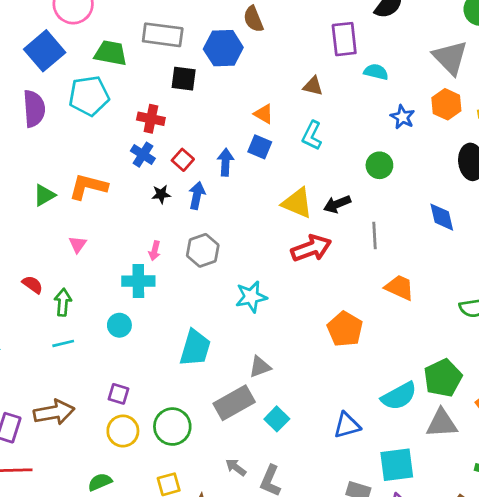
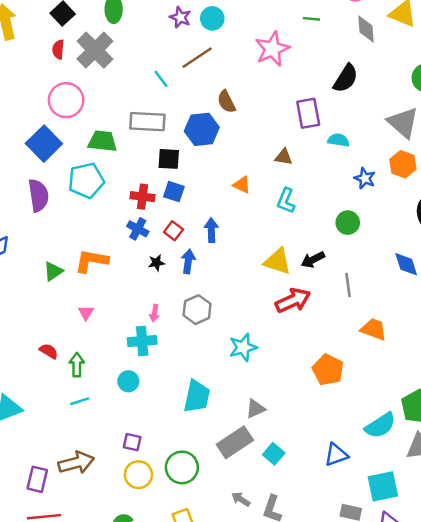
blue square: (260, 147) -> (174, 192), moved

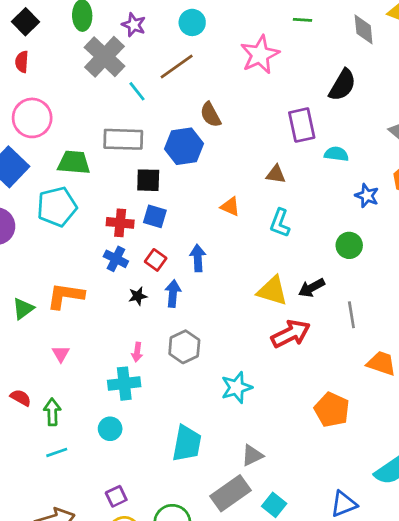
purple star: (180, 17) -> (134, 25), moved
gray cross: (95, 50) -> (105, 57), moved
purple square: (132, 442) -> (116, 496), turned -36

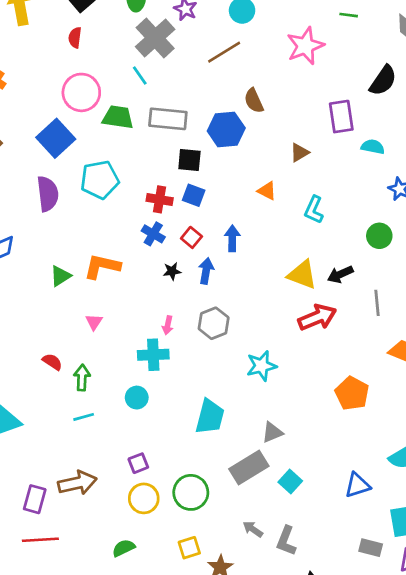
cyan line: (137, 91) -> (140, 75), moved
green trapezoid: (74, 162) -> (118, 117), moved
brown triangle: (276, 174) -> (299, 153), moved, turned -42

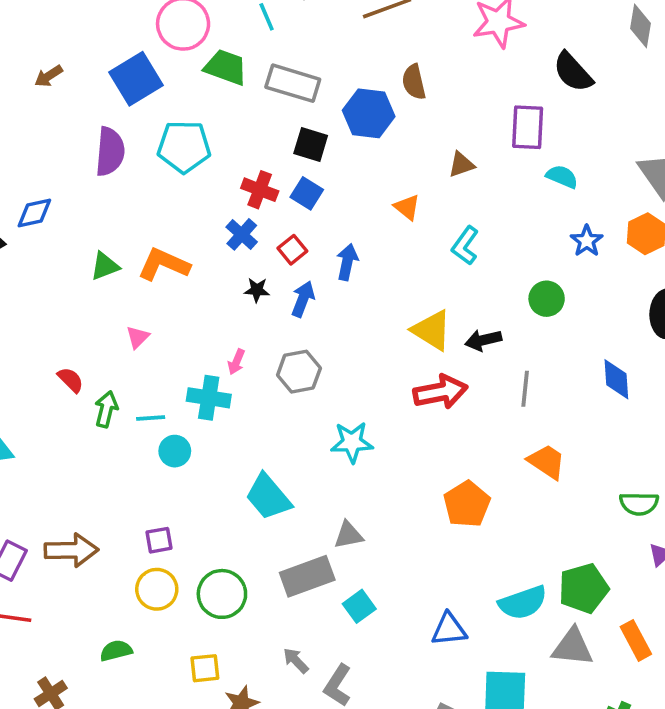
black semicircle: (383, 81) -> (573, 72), moved, turned 92
cyan line: (84, 417) -> (151, 418), moved
cyan trapezoid: (210, 417) -> (268, 497), turned 114

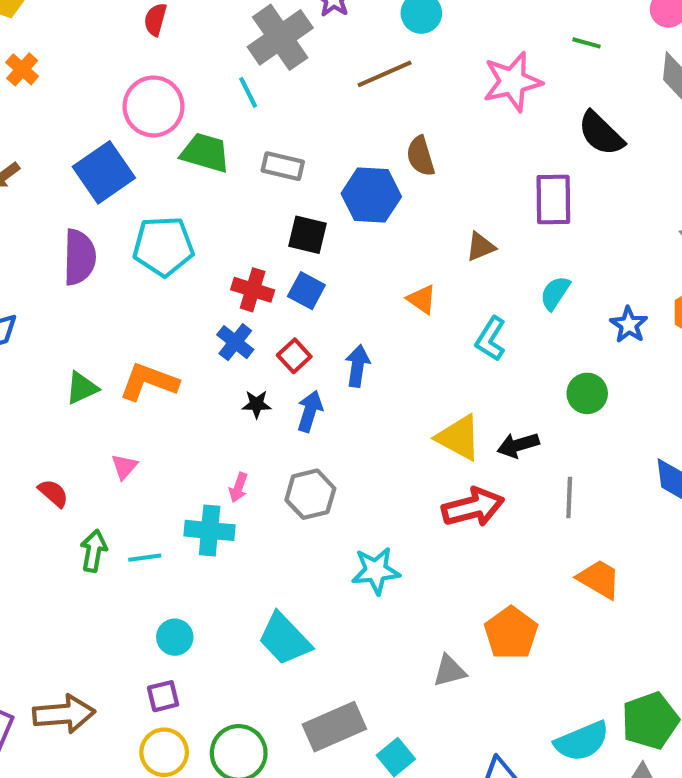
gray rectangle: (293, 83) -> (283, 166), size x0.7
cyan semicircle: (562, 177) -> (555, 293), moved, turned -76
red semicircle: (71, 380) -> (53, 493), moved
cyan circle: (175, 451) -> (175, 637), moved
gray triangle: (348, 535) -> (449, 671), moved

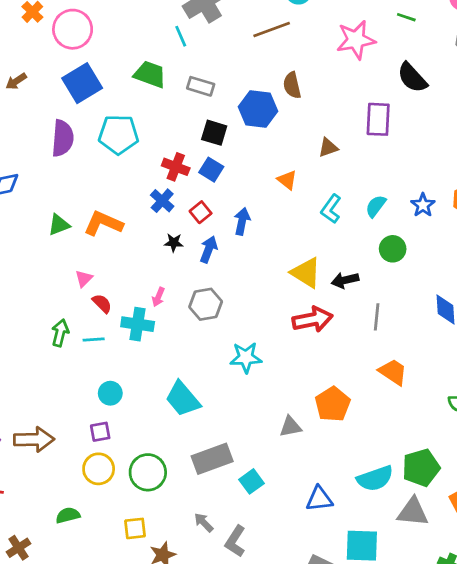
pink circle: (154, 106) -> (73, 29), moved
cyan semicircle: (555, 293) -> (376, 206), moved
red semicircle: (53, 493) -> (102, 303), moved

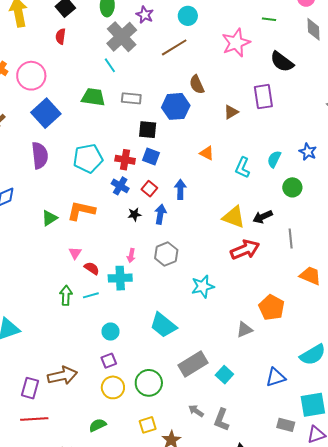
cyan pentagon: (119, 134) -> (88, 158), moved
brown triangle: (328, 148) -> (231, 112), moved

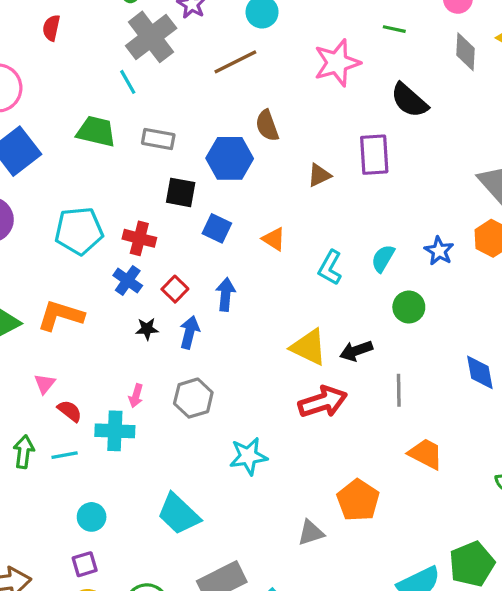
blue square: (151, 157) -> (217, 228), moved

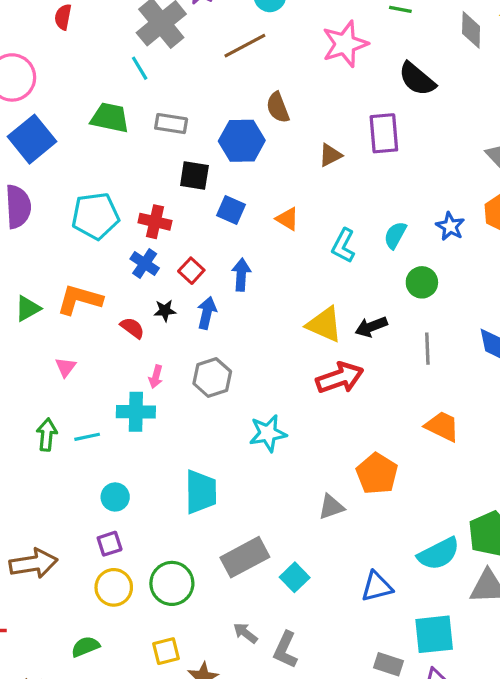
gray line: (399, 390) -> (427, 349), moved
red semicircle: (70, 411) -> (132, 328), moved
cyan trapezoid: (179, 514) -> (201, 492), turned -132

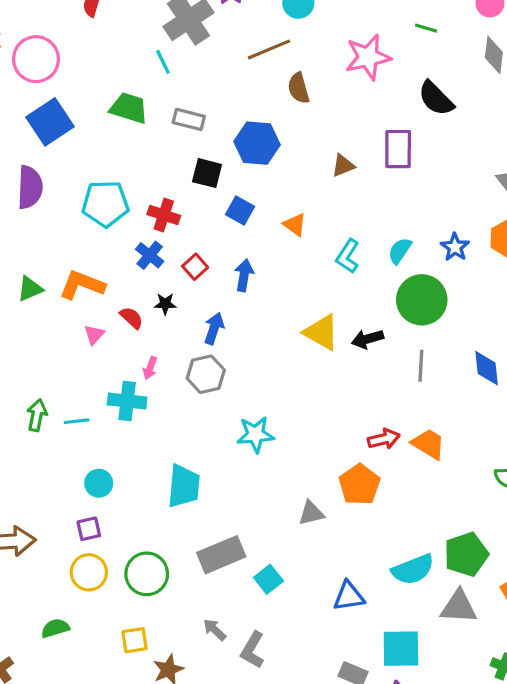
brown semicircle: (278, 107) -> (299, 88), moved
green circle: (422, 282) -> (422, 300), size x1.6
blue arrow: (207, 313) -> (214, 328), moved
pink triangle: (66, 367) -> (94, 335), moved
red arrow: (340, 378) -> (384, 439), moved, size x0.7

